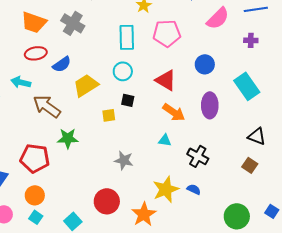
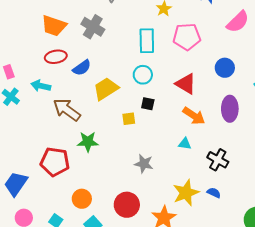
orange circle: (35, 195) -> (82, 199), moved

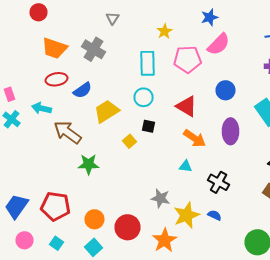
pink semicircle: (238, 22) -> (218, 44), moved
yellow square: (129, 119) -> (130, 141), turned -32
red pentagon: (55, 162) -> (56, 206), moved
gray star: (144, 164) -> (160, 198), moved
orange circle: (82, 199) -> (94, 219), moved

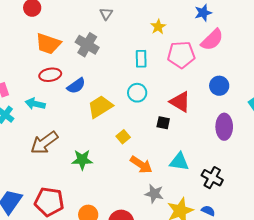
cyan rectangle: (148, 63) -> (141, 59), size x0.7
black square: (148, 126) -> (163, 123), moved
brown arrow: (68, 132) -> (44, 143), moved, turned -72
orange arrow: (194, 138) -> (141, 165), moved
cyan triangle: (186, 166) -> (179, 162), size x1.5

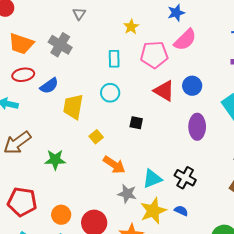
red triangle: (180, 102) -> (164, 91), moved
yellow trapezoid: (100, 107) -> (73, 107), turned -48
cyan triangle: (179, 162) -> (152, 179), moved, turned -30

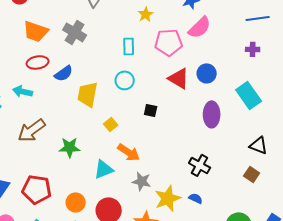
cyan triangle: (152, 179) -> (104, 169), moved

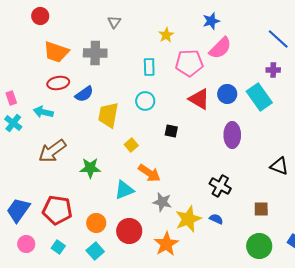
blue line: (258, 18) -> (278, 39), turned 50
gray cross: (75, 32) -> (95, 53), turned -30
cyan rectangle: (249, 95) -> (259, 97), moved
brown square: (252, 174) -> (261, 209), moved, turned -35

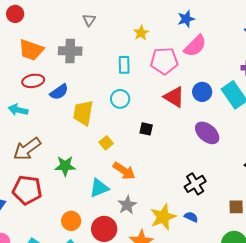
purple ellipse: (232, 135) -> (207, 133), turned -50
black cross: (220, 186) -> (195, 184), turned 30
gray star: (162, 202) -> (127, 205), moved, turned 30
red pentagon: (57, 210) -> (27, 190), moved

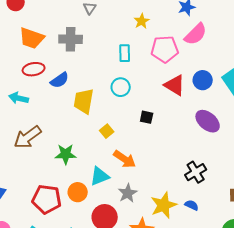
red pentagon: (27, 190) -> (47, 199), moved
orange circle: (71, 221) -> (78, 192), moved

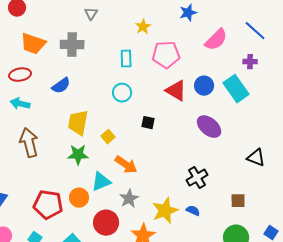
pink semicircle: (196, 34) -> (216, 40), moved
red ellipse: (34, 69) -> (20, 75), moved
yellow trapezoid: (84, 101) -> (78, 123), moved
brown arrow: (28, 137) -> (29, 143), turned 112
green star: (66, 154) -> (78, 155), moved

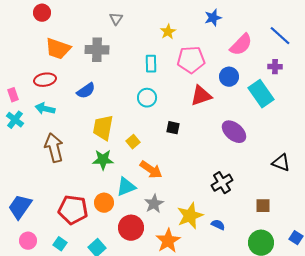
blue circle: (204, 86) -> (229, 77), moved
red triangle: (176, 91) -> (201, 96), turned -50
blue semicircle: (193, 211) -> (218, 225), moved

